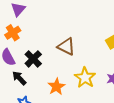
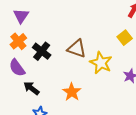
black cross: (33, 59) -> (42, 51), moved
yellow star: (85, 78) -> (101, 63), moved

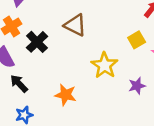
brown triangle: (77, 49) -> (75, 25), moved
orange star: (72, 92) -> (66, 95), turned -30

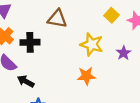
black cross: (37, 42) -> (30, 42), turned -30
orange star: (66, 95) -> (86, 76), moved

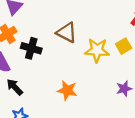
yellow star: (92, 44) -> (97, 50), moved, turned -30
orange star: (86, 76) -> (67, 90), moved

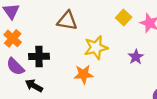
black cross: (31, 48) -> (39, 56), moved
yellow star: (97, 50) -> (96, 48), moved

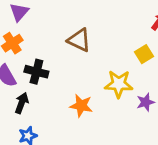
yellow star: (96, 48) -> (119, 84), moved
black arrow: (34, 86) -> (22, 103), turned 66

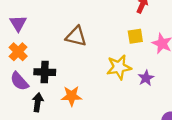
yellow square: (144, 54) -> (135, 36), turned 35
orange star: (81, 106) -> (72, 96), moved

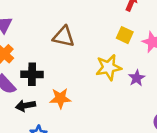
yellow square: (135, 36) -> (125, 35), turned 35
black arrow: (38, 102) -> (25, 106), turned -108

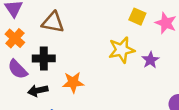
brown triangle: (64, 37) -> (53, 22), moved

